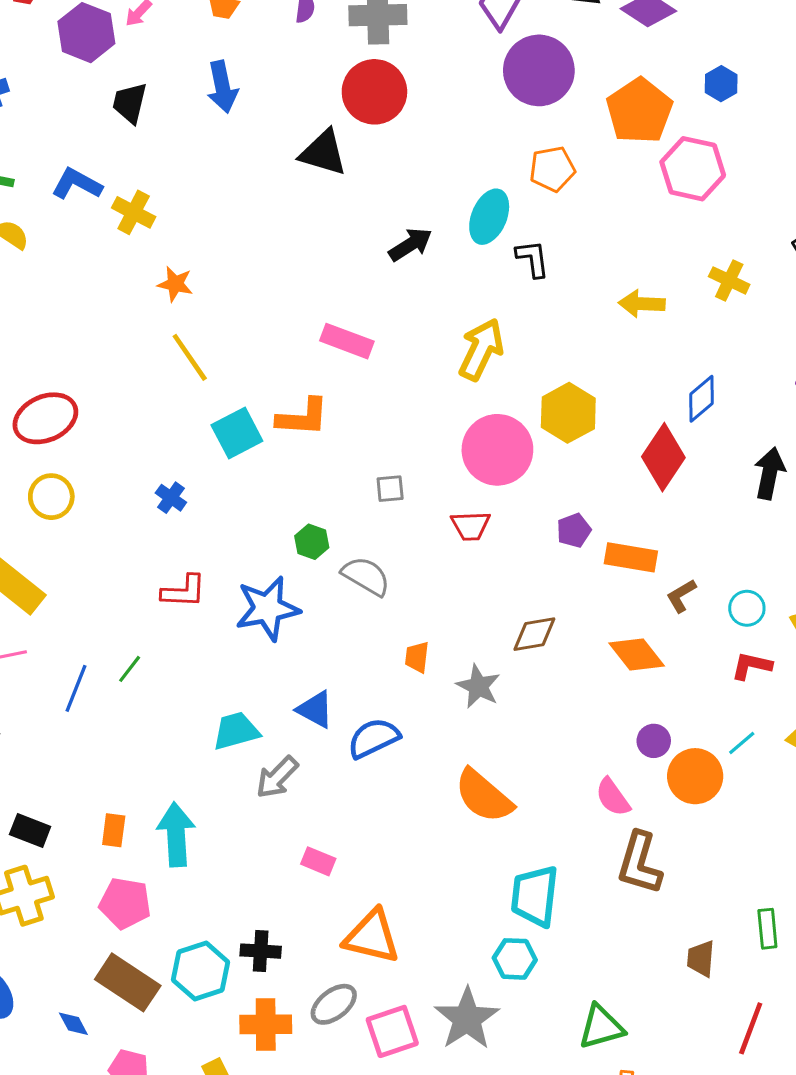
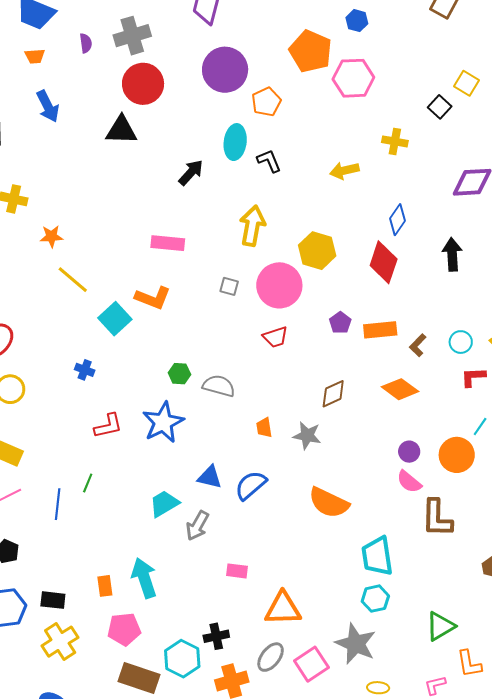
purple circle: (539, 70) -> (225, 70), moved
orange L-shape: (303, 417) -> (153, 298), turned 33
gray square: (390, 489) -> (229, 286), moved, turned 36
purple circle: (654, 741) -> (409, 452), moved

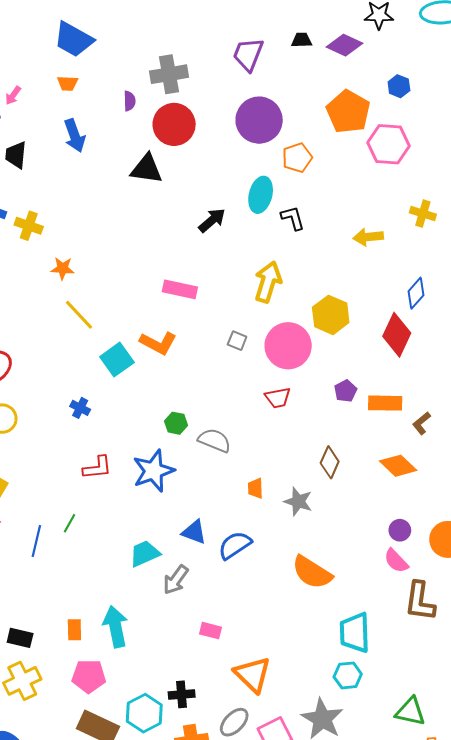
purple semicircle: (86, 43) -> (130, 101), moved
brown diamond: (333, 394) -> (330, 462), turned -48
orange triangle: (283, 609) -> (253, 674), turned 39
green triangle: (440, 626) -> (410, 712), turned 36

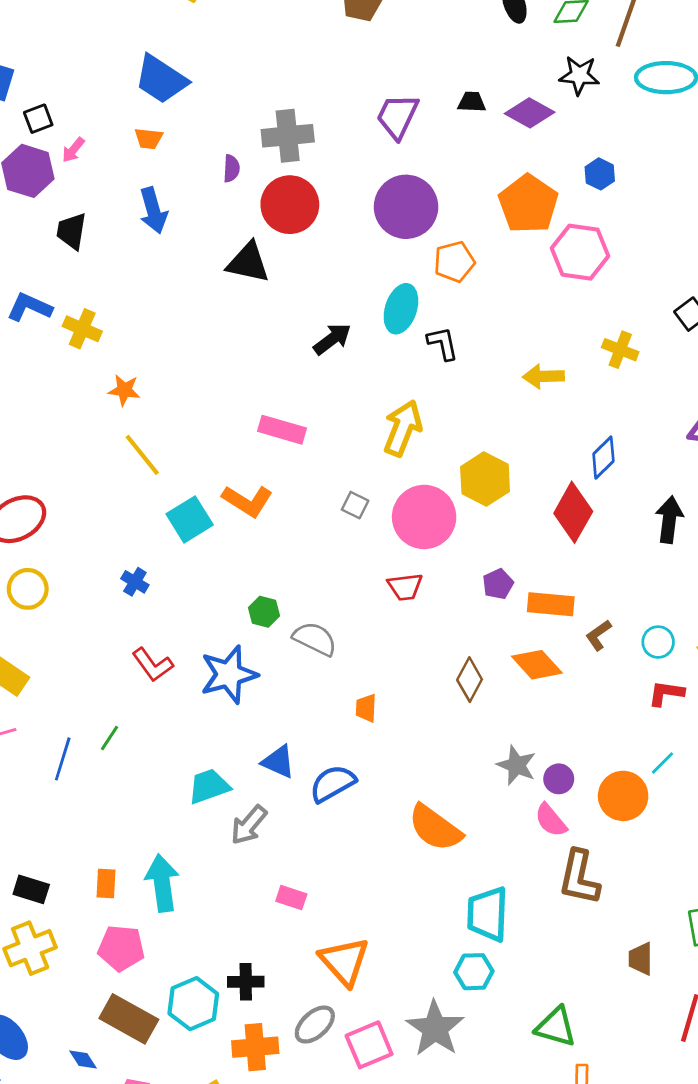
orange diamond: (398, 466) -> (537, 665), moved
red L-shape: (97, 468) -> (153, 665), turned 56
gray star: (298, 501) -> (516, 765), moved

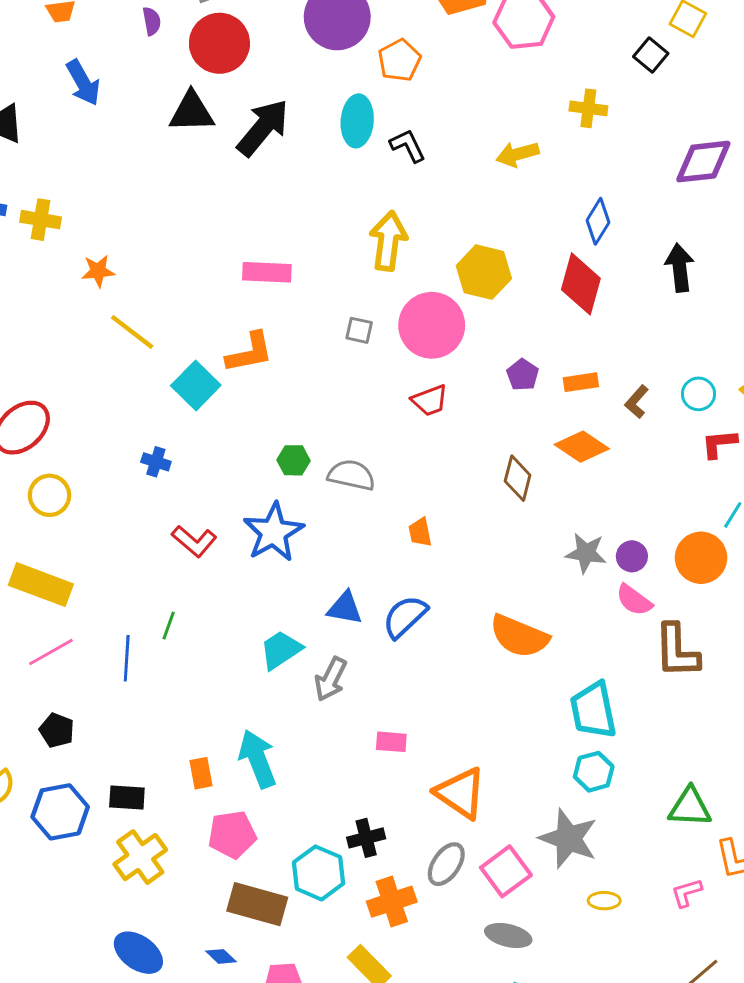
black arrow: (332, 339) -> (263, 128), moved, size x1.5
orange L-shape: (247, 501) -> (250, 353), turned -30
orange rectangle: (551, 604) -> (581, 382), size x0.7

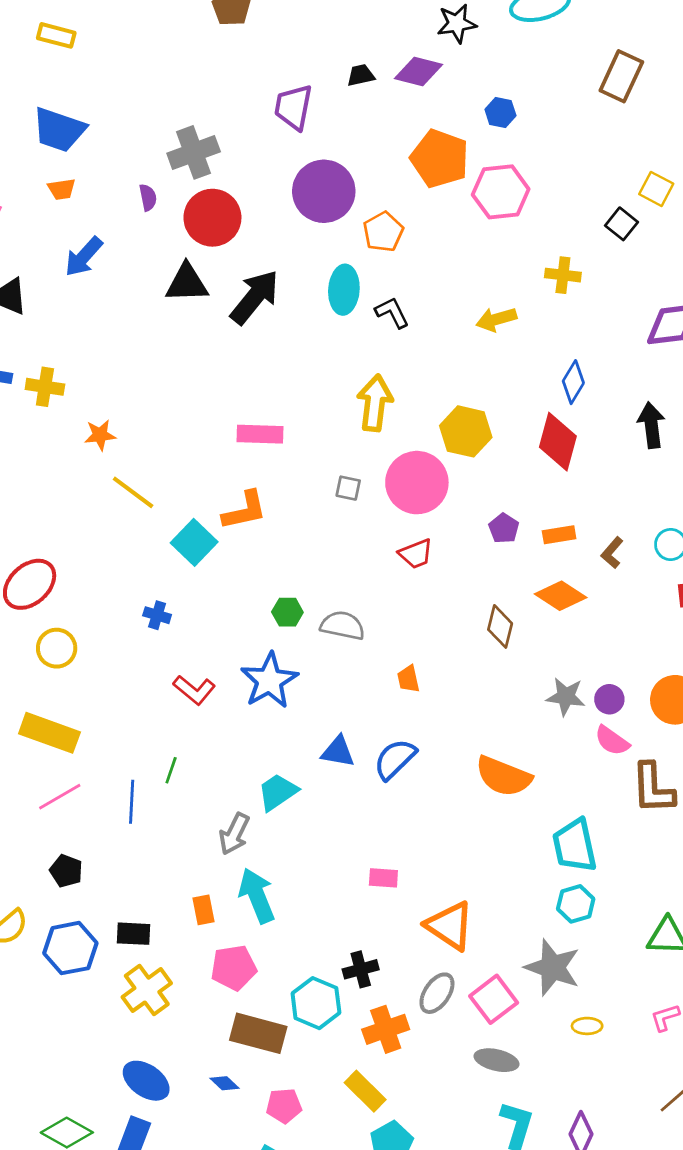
blue arrow: (83, 83) -> (84, 257), turned 72
gray arrow: (331, 679) -> (234, 834), moved

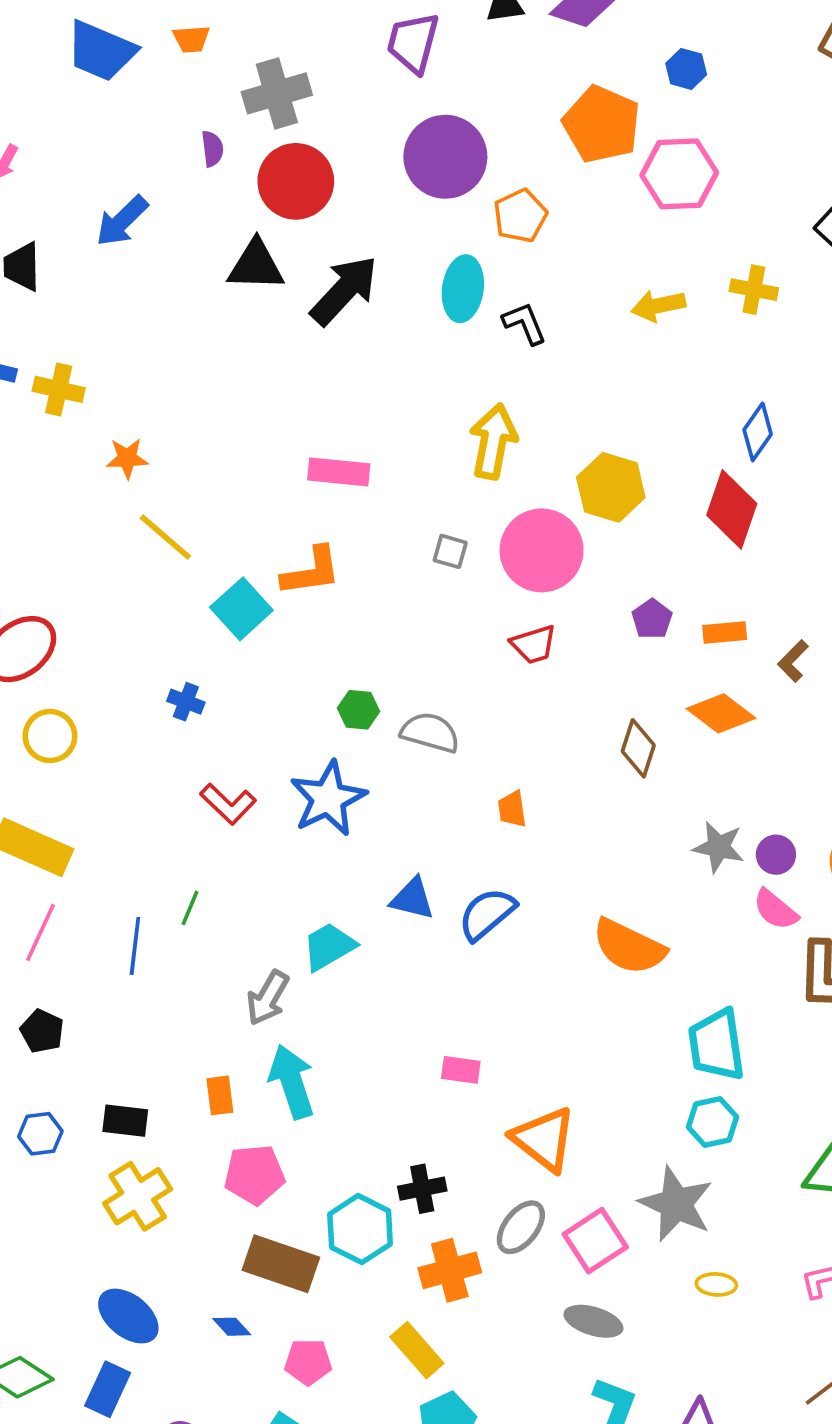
orange trapezoid: (62, 189) -> (191, 39), moved
yellow arrow: (496, 319) -> (658, 306), moved
pink line: (60, 797) -> (40, 933), turned -39
blue hexagon: (70, 948) -> (40, 1134), size x0.6

